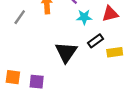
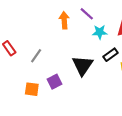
gray line: (20, 17) -> (36, 56), moved
purple square: (37, 82) -> (54, 82), moved, turned -32

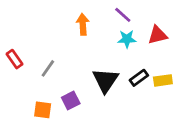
purple line: (87, 14) -> (123, 15), moved
black rectangle: (110, 55) -> (139, 78), moved

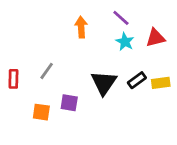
cyan star: (127, 39) -> (125, 42), turned 30
red rectangle: (15, 59) -> (13, 79), moved, turned 36
purple square: (71, 100) -> (69, 103), turned 36

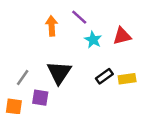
purple line: (121, 18) -> (79, 17), moved
gray line: (47, 71) -> (23, 78), moved
black triangle: (104, 83) -> (59, 72), moved

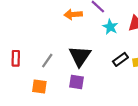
orange arrow: (52, 26) -> (73, 14), turned -90
purple square: (40, 98) -> (77, 82), moved

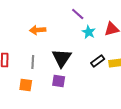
orange arrow: (73, 14) -> (38, 30), moved
gray line: (47, 61) -> (33, 62), turned -32

